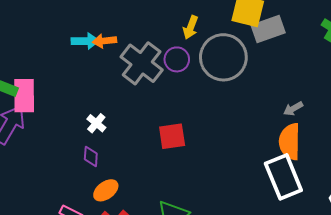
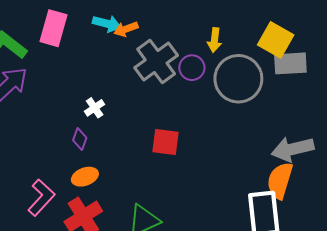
yellow arrow: (191, 27) -> (215, 40), turned -30
orange arrow: (105, 41) -> (126, 29), turned -30
pink rectangle: (24, 96) -> (53, 28), moved
gray arrow: (293, 109) -> (293, 149), size x2.0

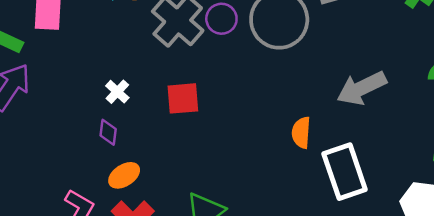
red square: (165, 142) -> (183, 98), moved
orange semicircle: (280, 181) -> (301, 133), moved, size x0.7

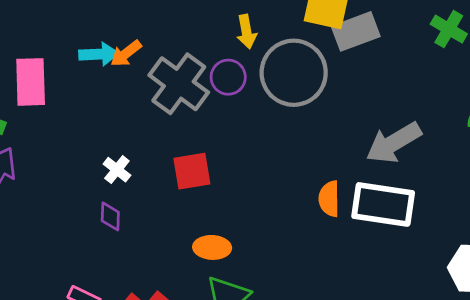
white rectangle: (345, 172) -> (383, 204), moved, turned -58
orange ellipse: (124, 175) -> (212, 247), moved, turned 40

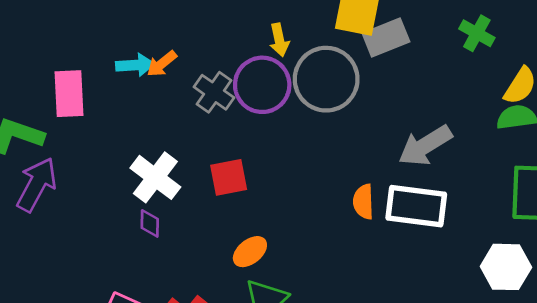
purple circle: (228, 77) -> (262, 85), size x1.6
gray cross: (179, 84) -> (214, 92), size x0.7
white cross: (117, 170) -> (155, 177), size x1.8
orange ellipse: (212, 247) -> (250, 252), turned -40

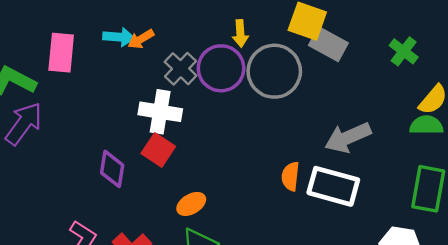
gray rectangle: (386, 37) -> (328, 44), turned 42
white cross: (155, 177) -> (160, 112), moved, turned -36
red square: (229, 177) -> (158, 150), moved, turned 36
purple diamond: (150, 223) -> (112, 169), size x1.5

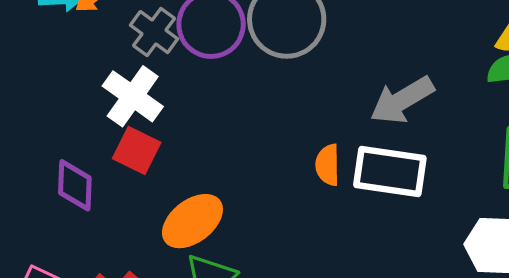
white cross: (160, 112) -> (133, 96), turned 33
orange ellipse: (191, 204) -> (192, 221), size x1.5

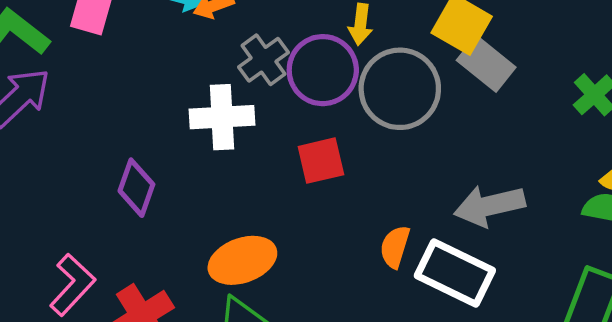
white cross: (133, 96) -> (222, 117), turned 34
red square: (137, 151) -> (321, 161), moved, turned 33

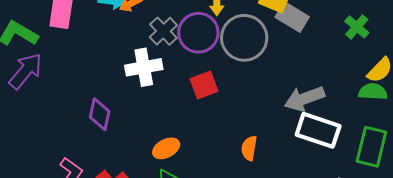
orange semicircle: (395, 247) -> (249, 148), moved
orange ellipse: (242, 260) -> (166, 148), size x0.7
white rectangle: (455, 273) -> (318, 130), moved

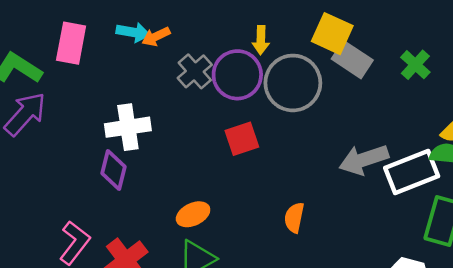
green cross: (357, 27) -> (415, 65), moved
white cross: (144, 67) -> (128, 127), moved
white rectangle: (318, 130) -> (412, 172), moved, turned -42

